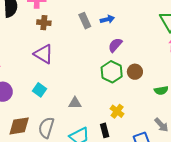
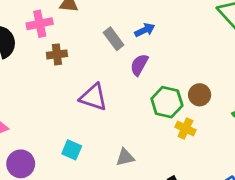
purple semicircle: (115, 45) -> (139, 65), moved
purple triangle: (44, 54) -> (93, 97), moved
yellow cross: (117, 111) -> (185, 129), moved

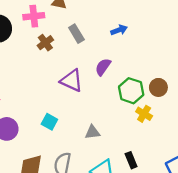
gray rectangle: (114, 39) -> (76, 34), moved
brown cross: (57, 54) -> (45, 43), turned -35
purple semicircle: (139, 65) -> (103, 67), moved

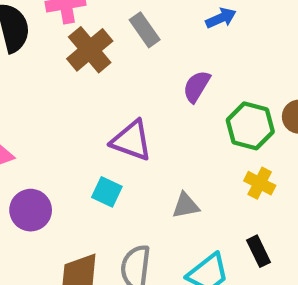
brown cross: (45, 43) -> (90, 50), size x1.5
purple triangle: (72, 81) -> (132, 141), moved
yellow cross: (144, 114) -> (260, 183), moved

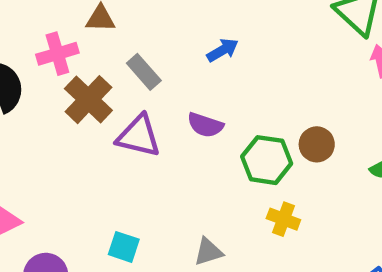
purple semicircle: (197, 86) -> (205, 125), turned -96
purple triangle: (132, 141) -> (139, 136), moved

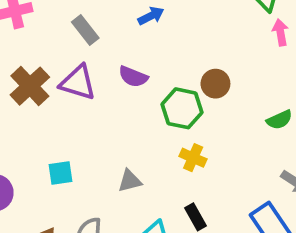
brown cross: (88, 100) -> (30, 86), moved
brown circle: (317, 144) -> (215, 84), moved
cyan square: (124, 247) -> (60, 173), turned -30

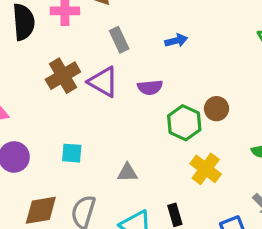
purple semicircle: (133, 77) -> (150, 87), turned -40
yellow cross: (193, 158) -> (206, 169), moved, size x1.4

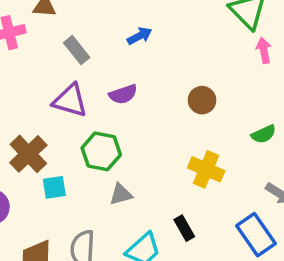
brown cross: (63, 76) -> (28, 154), moved
green hexagon: (184, 123) -> (101, 151), moved

